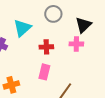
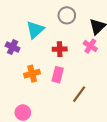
pink cross: (76, 44) -> (90, 46), turned 32
orange cross: (11, 85) -> (32, 74), moved

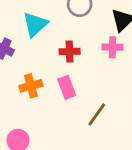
pink cross: (90, 46) -> (113, 47), turned -32
pink rectangle: (58, 75) -> (67, 87), turned -35

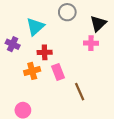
red cross: (70, 51) -> (45, 52), moved
brown line: (97, 114) -> (80, 92), turned -60

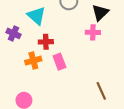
cyan triangle: (35, 27) -> (36, 16), turned -36
brown line: (80, 92) -> (101, 91), moved

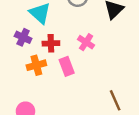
pink cross: (93, 32) -> (86, 42), moved, turned 32
purple cross: (13, 33) -> (23, 37), moved

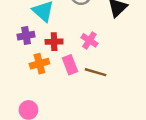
purple cross: (23, 37) -> (26, 36), turned -35
brown line: (115, 100) -> (96, 72), moved, turned -50

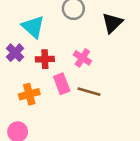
purple cross: (26, 36) -> (15, 53), turned -35
orange cross: (39, 64) -> (29, 94), moved

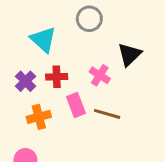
black triangle: (112, 23) -> (129, 54), moved
purple cross: (15, 53) -> (25, 81), moved

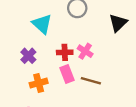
black triangle: (129, 54) -> (118, 23), moved
red cross: (57, 77) -> (65, 52), moved

